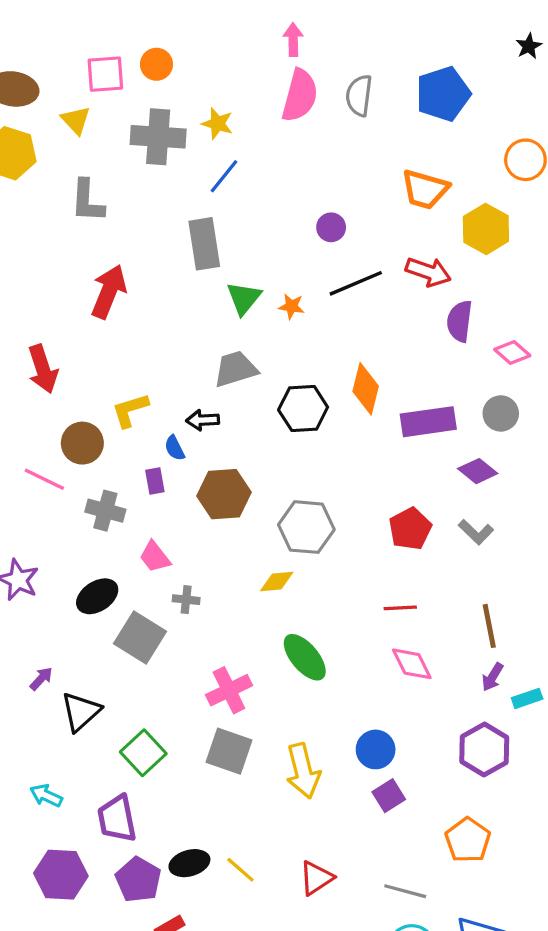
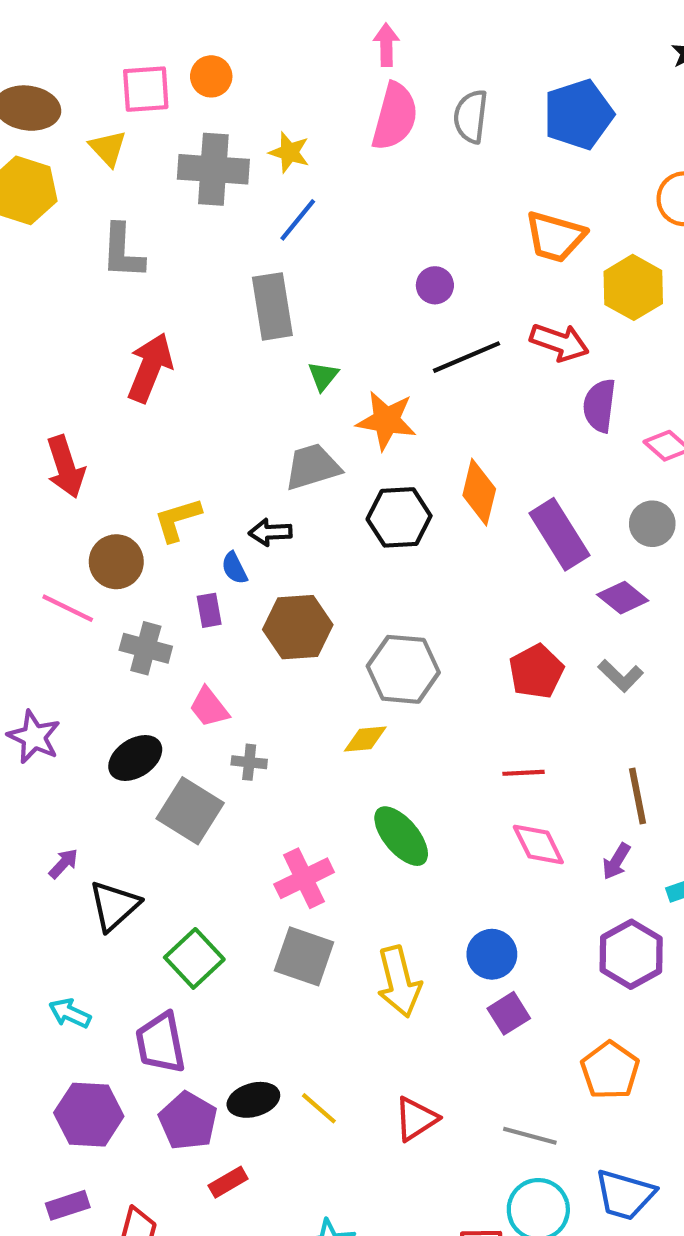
green triangle: (244, 298) -> (323, 376), size x0.7
orange star: (292, 306) -> (386, 420), moved, size x1.8
purple rectangle: (428, 422) -> (559, 534), turned 66
purple arrow: (493, 677) -> (616, 861), moved

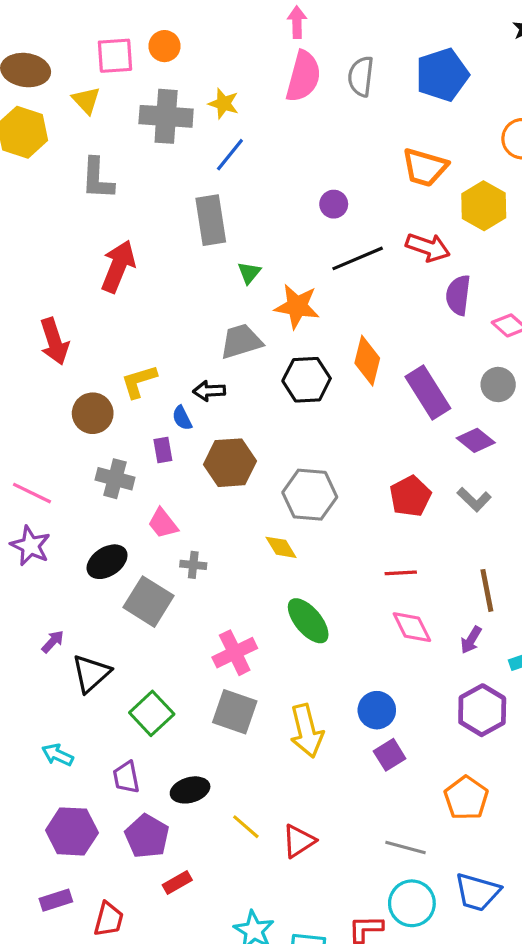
pink line: (68, 608) -> (32, 493), moved
yellow diamond: (365, 739) -> (281, 547), turned 64
purple trapezoid: (161, 1043) -> (126, 777), size x0.7
black ellipse: (253, 1100) -> (190, 790), moved
red triangle: (416, 1119) -> (299, 841), moved

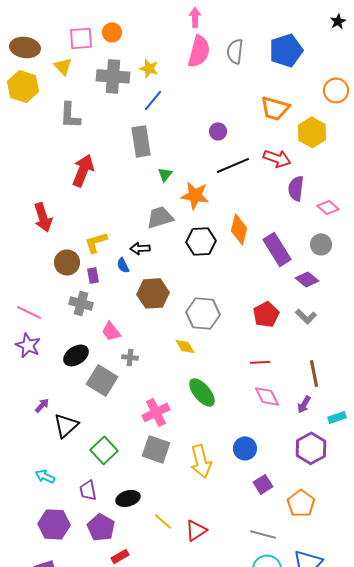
purple rectangle: (163, 450) -> (93, 275), moved
purple square: (390, 755) -> (263, 484), moved

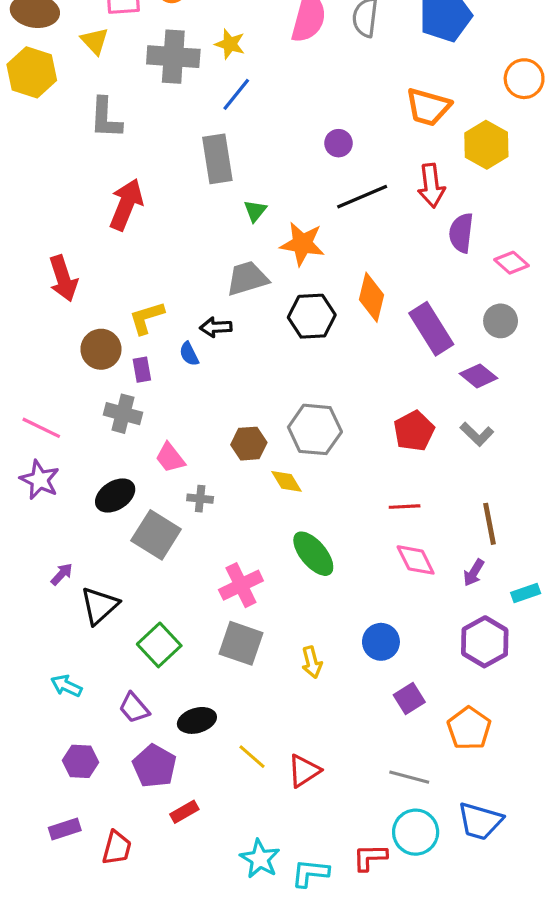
red arrow: (277, 158) -> (431, 186), turned 64
brown hexagon: (153, 293) -> (249, 444), moved, size x0.7
yellow arrow: (201, 461) -> (312, 662), size x0.6
purple trapezoid: (88, 490) -> (134, 708), turned -30
purple hexagon: (54, 524) -> (81, 761), size x0.7

